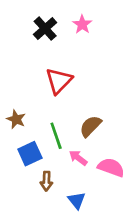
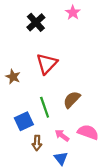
pink star: (82, 24) -> (73, 13), moved
brown star: (16, 119) -> (13, 77), moved
pink arrow: (78, 158) -> (62, 135), moved

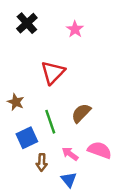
pink star: (73, 13) -> (75, 29), moved
black cross: (36, 22) -> (27, 23), moved
brown star: (13, 77) -> (16, 102), moved

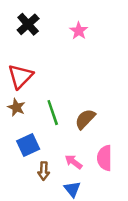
red triangle: (53, 72) -> (20, 76), moved
green line: (50, 122) -> (53, 113), moved
pink semicircle: (100, 150) -> (105, 158), turned -110

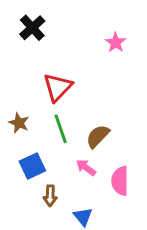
pink star: (79, 31) -> (116, 43), moved
red triangle: (20, 76) -> (58, 87), moved
pink arrow: (74, 162) -> (86, 167), moved

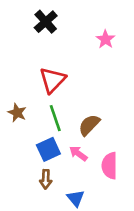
black cross: (32, 28) -> (46, 22), moved
blue square: (32, 166) -> (48, 149), moved

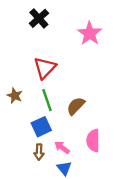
pink star: (105, 39) -> (90, 33), size x1.5
pink arrow: (78, 153) -> (62, 147), moved

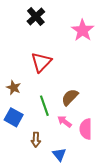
green line: (47, 100) -> (44, 106), moved
blue square: (41, 127) -> (14, 117), moved, turned -36
pink arrow: (62, 147) -> (65, 122), moved

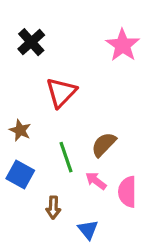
black cross: (36, 17) -> (31, 42), moved

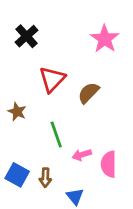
brown semicircle: (104, 145) -> (88, 93), moved
blue square: (20, 174) -> (17, 175), moved
pink arrow: (96, 181) -> (82, 155), turned -54

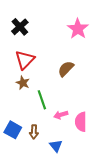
red triangle: (52, 79) -> (25, 60), moved
brown star: (17, 112) -> (23, 83), moved

